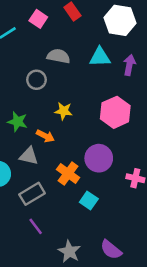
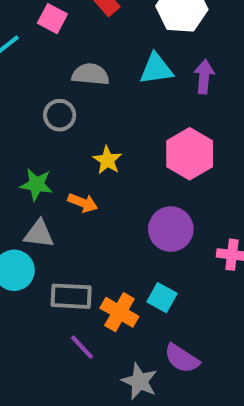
yellow star: (63, 111) -> (107, 160), turned 30
gray triangle: (29, 156) -> (39, 234), moved
orange cross: (68, 174) -> (119, 312), moved
gray rectangle: (32, 194) -> (71, 296), turned 40
purple semicircle: (111, 250) -> (182, 358), moved

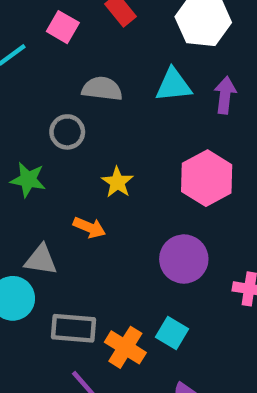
green star: (36, 184) -> (28, 180), moved

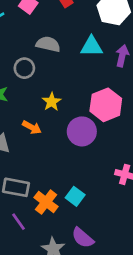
purple circle: (184, 259) -> (82, 131), moved

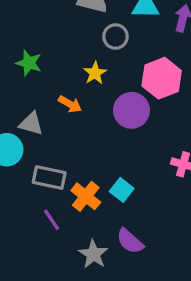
gray circle: (24, 68) -> (115, 37), moved

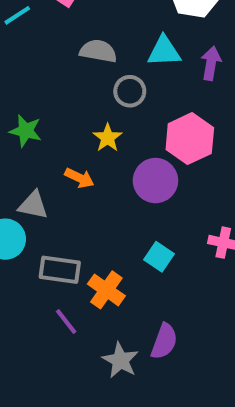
cyan square: (122, 190) -> (159, 257), moved
purple semicircle: (130, 241) -> (164, 341), turned -108

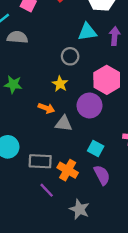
gray semicircle: (98, 51) -> (17, 37), moved
gray triangle: (33, 205) -> (64, 123), moved
purple semicircle: (164, 341) -> (102, 175), moved, turned -42

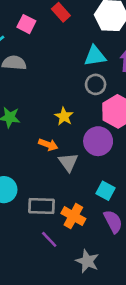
gray circle: (70, 56) -> (96, 84), moved
gray triangle: (64, 123) -> (68, 162), turned 48

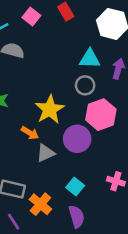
yellow star: (64, 116) -> (50, 109), size x1.6
gray triangle: (68, 162) -> (46, 153), turned 30

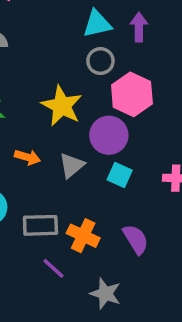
orange arrow: (30, 133) -> (28, 157), moved
cyan square: (75, 187) -> (120, 175), moved

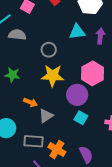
gray circle: (100, 61) -> (49, 50), moved
yellow star: (62, 106) -> (53, 76), turned -30
gray triangle: (72, 165) -> (46, 116), moved

